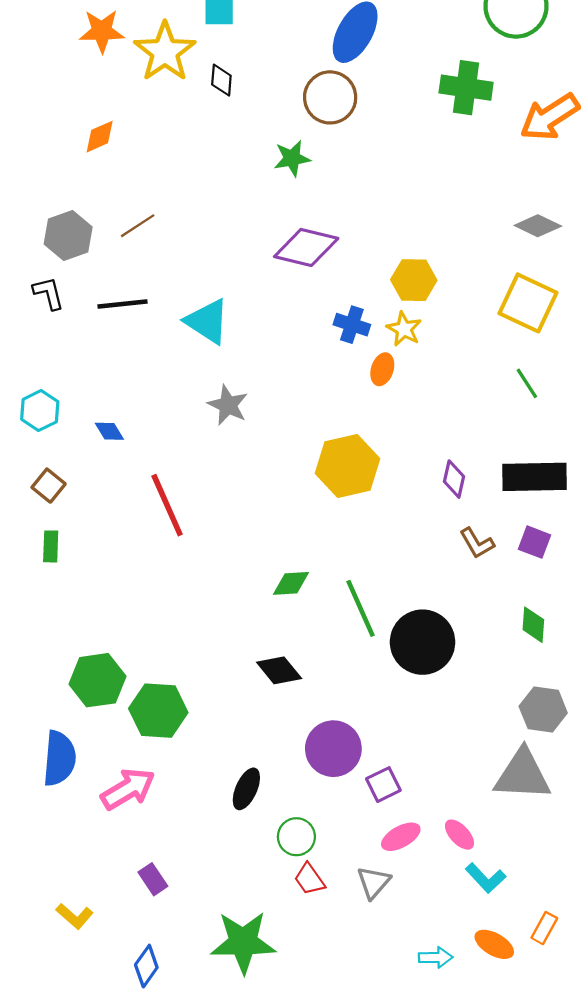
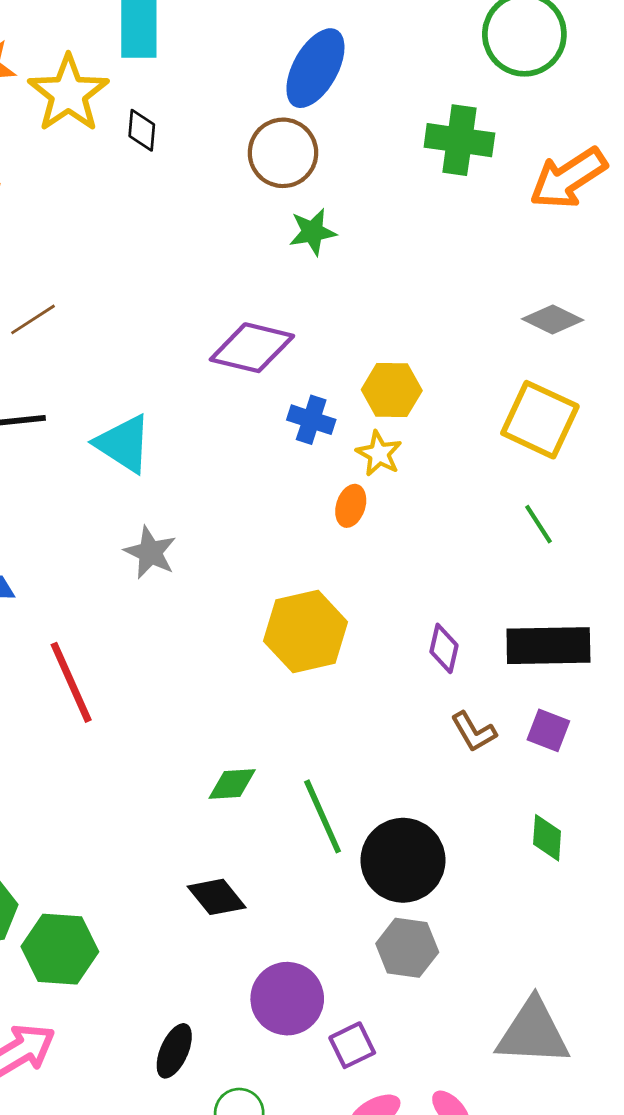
green star: (292, 158) -> (313, 232), moved
blue cross: (352, 325) -> (311, 420), moved
gray hexagon: (543, 710) -> (407, 948), moved

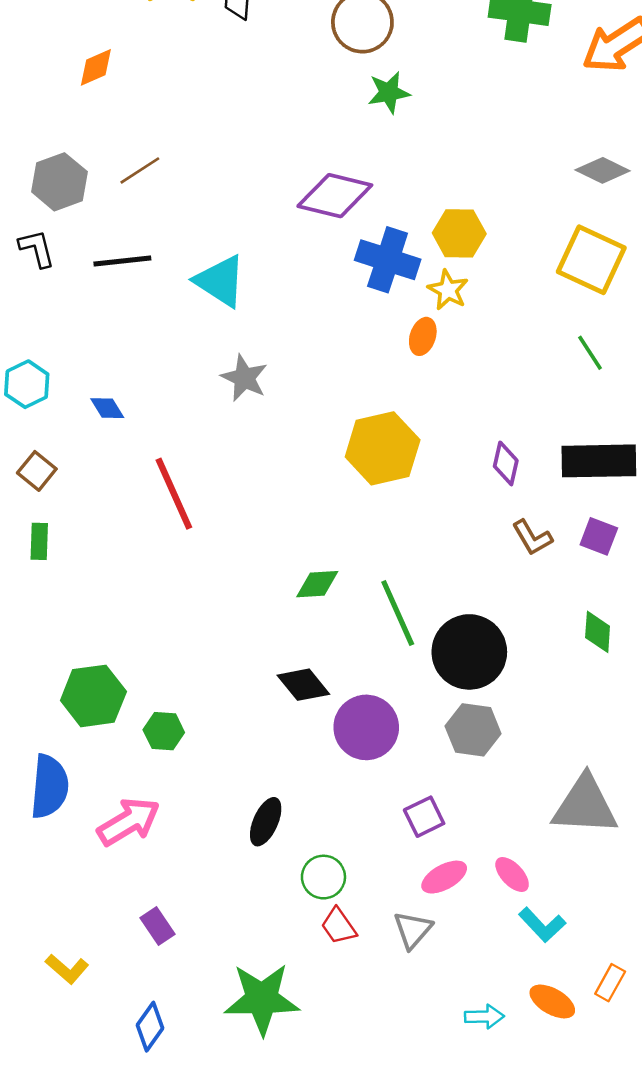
blue cross: (311, 420) -> (388, 260), size x1.5
green hexagon: (60, 949) -> (164, 731), size x0.6
purple circle: (287, 999) -> (366, 727), moved

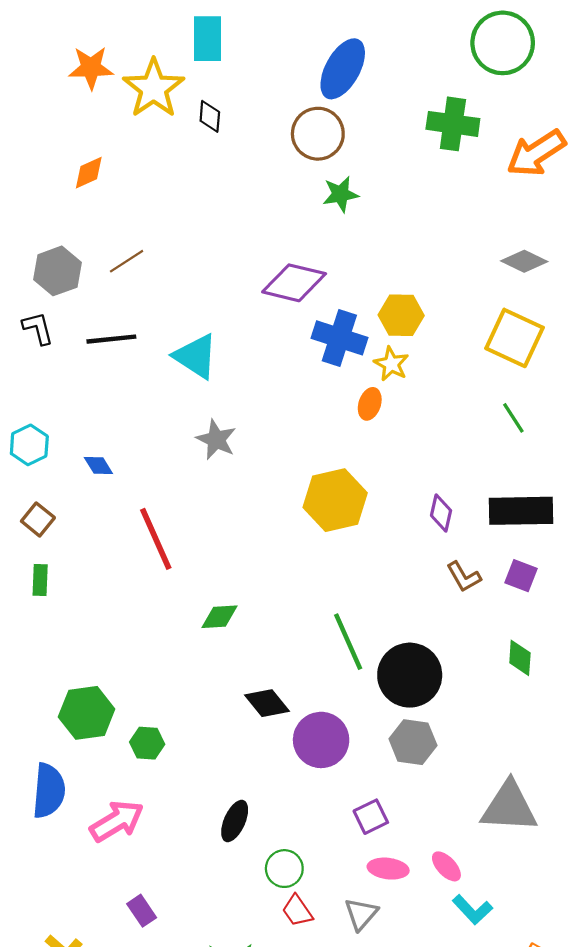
green diamond: (317, 584) -> (219, 617), moved
pink ellipse: (444, 877) -> (388, 869), turned 36

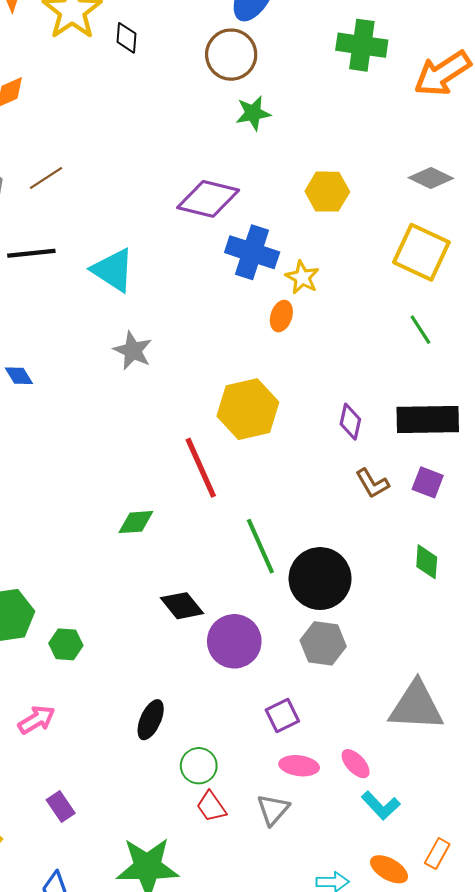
yellow hexagon: (401, 315) -> (327, 192), moved
red line: (156, 539) -> (201, 468), moved
pink arrow: (117, 821) -> (37, 720), size x0.7

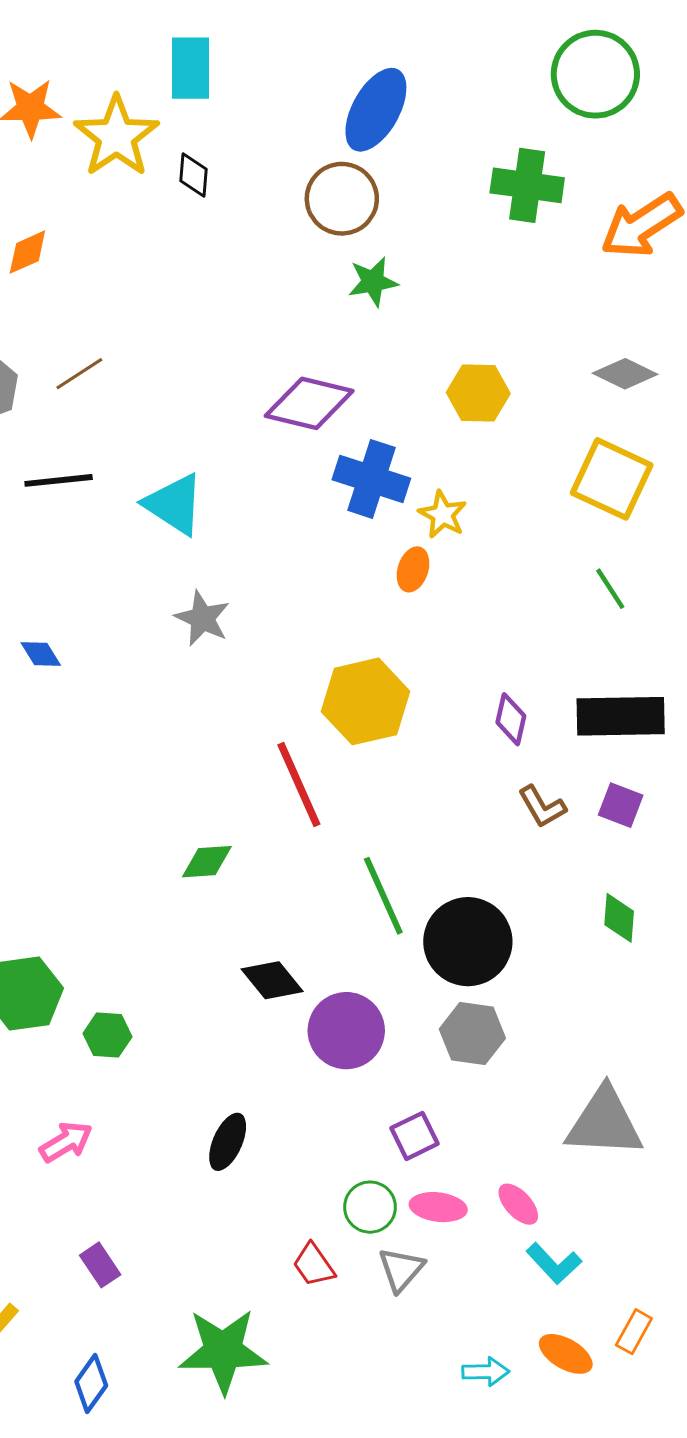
green circle: (199, 766) -> (370, 1207), moved

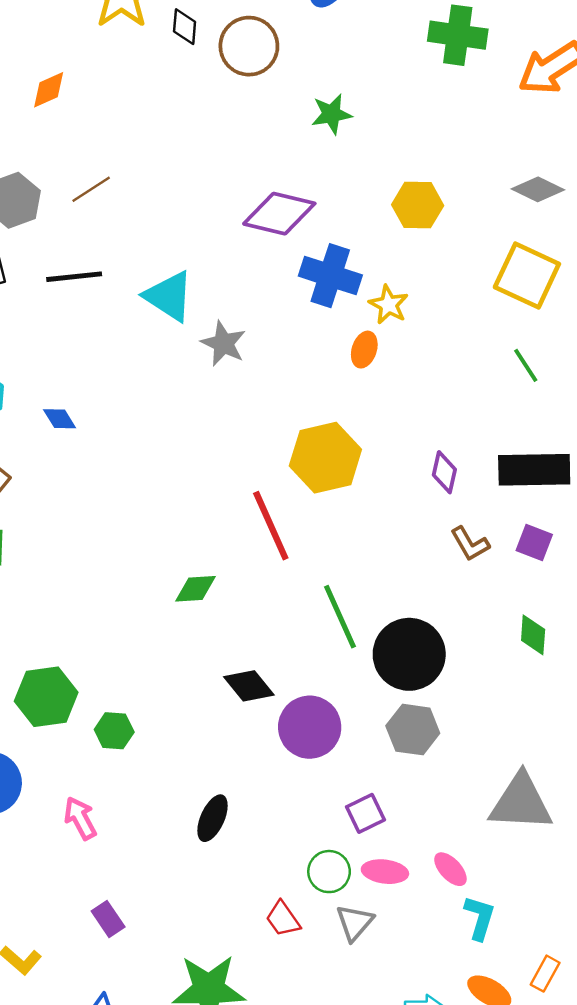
brown circle: (342, 199) -> (249, 46), moved
gray star: (202, 618) -> (223, 344), moved
pink arrow: (66, 1142) -> (80, 818), turned -87
cyan L-shape: (554, 1263) -> (480, 918), turned -120

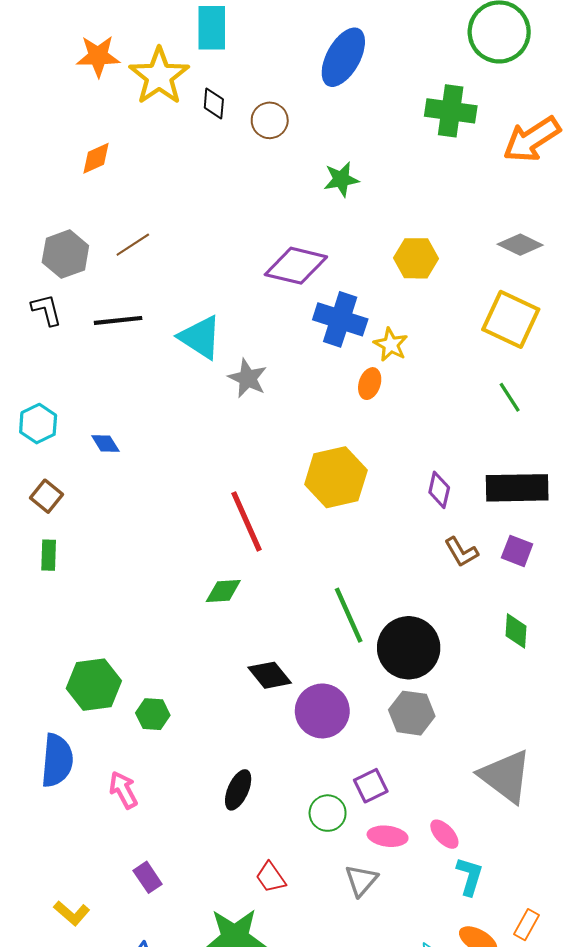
brown circle: (249, 46) -> (270, 120), size x0.7
red line: (271, 526) -> (246, 521), moved
gray triangle: (521, 802) -> (505, 776), turned 34
green circle: (329, 872) -> (328, 813), moved
red trapezoid: (283, 919) -> (271, 877), moved

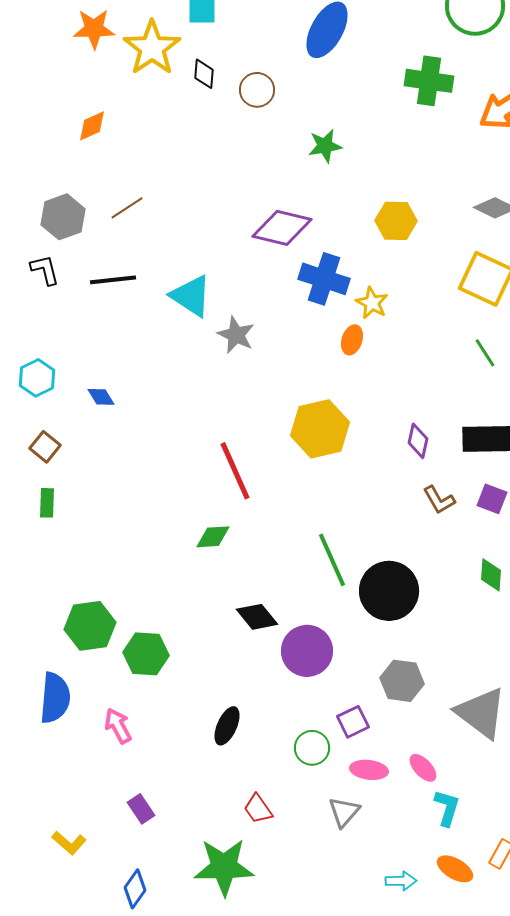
gray hexagon: (412, 713) -> (402, 681), moved
green hexagon: (153, 714) -> (146, 654), size x1.4

